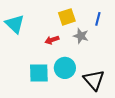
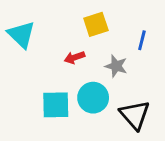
blue line: (98, 19) -> (142, 40), moved
gray star: (81, 36) -> (116, 66), moved

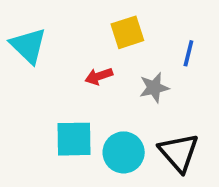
gray star: (116, 66) -> (154, 88), turned -30
cyan circle: (93, 98) -> (124, 152), moved

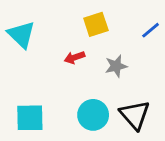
blue line: (188, 53) -> (151, 30), moved, turned 36
cyan square: (74, 139) -> (30, 118), moved

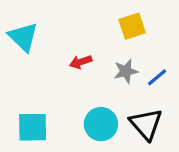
yellow square: (96, 24) -> (132, 26), moved
blue line: (151, 30) -> (157, 77), moved

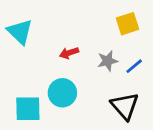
yellow square: (132, 26) -> (127, 24), moved
cyan circle: (101, 124) -> (62, 93), moved

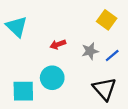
yellow square: (127, 24) -> (107, 20), turned -36

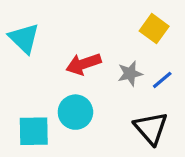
red arrow: (58, 44) -> (83, 64), size x1.5

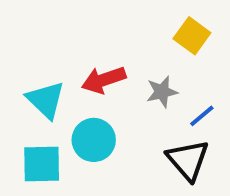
cyan triangle: (24, 38) -> (46, 100), moved
blue line: (162, 80) -> (202, 116), moved

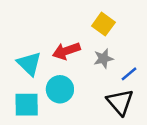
yellow square: (192, 36) -> (103, 24), moved

